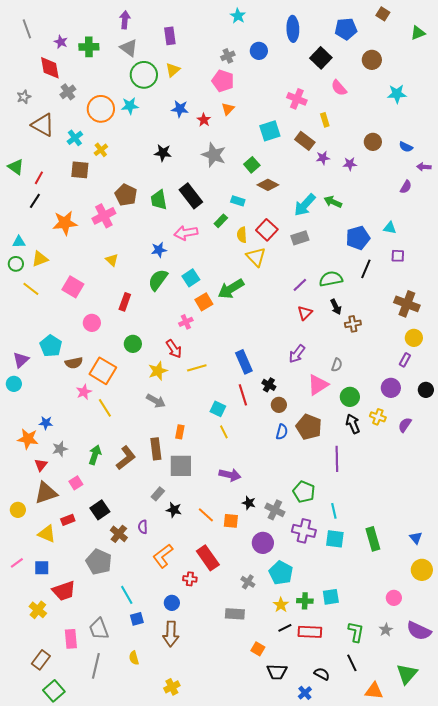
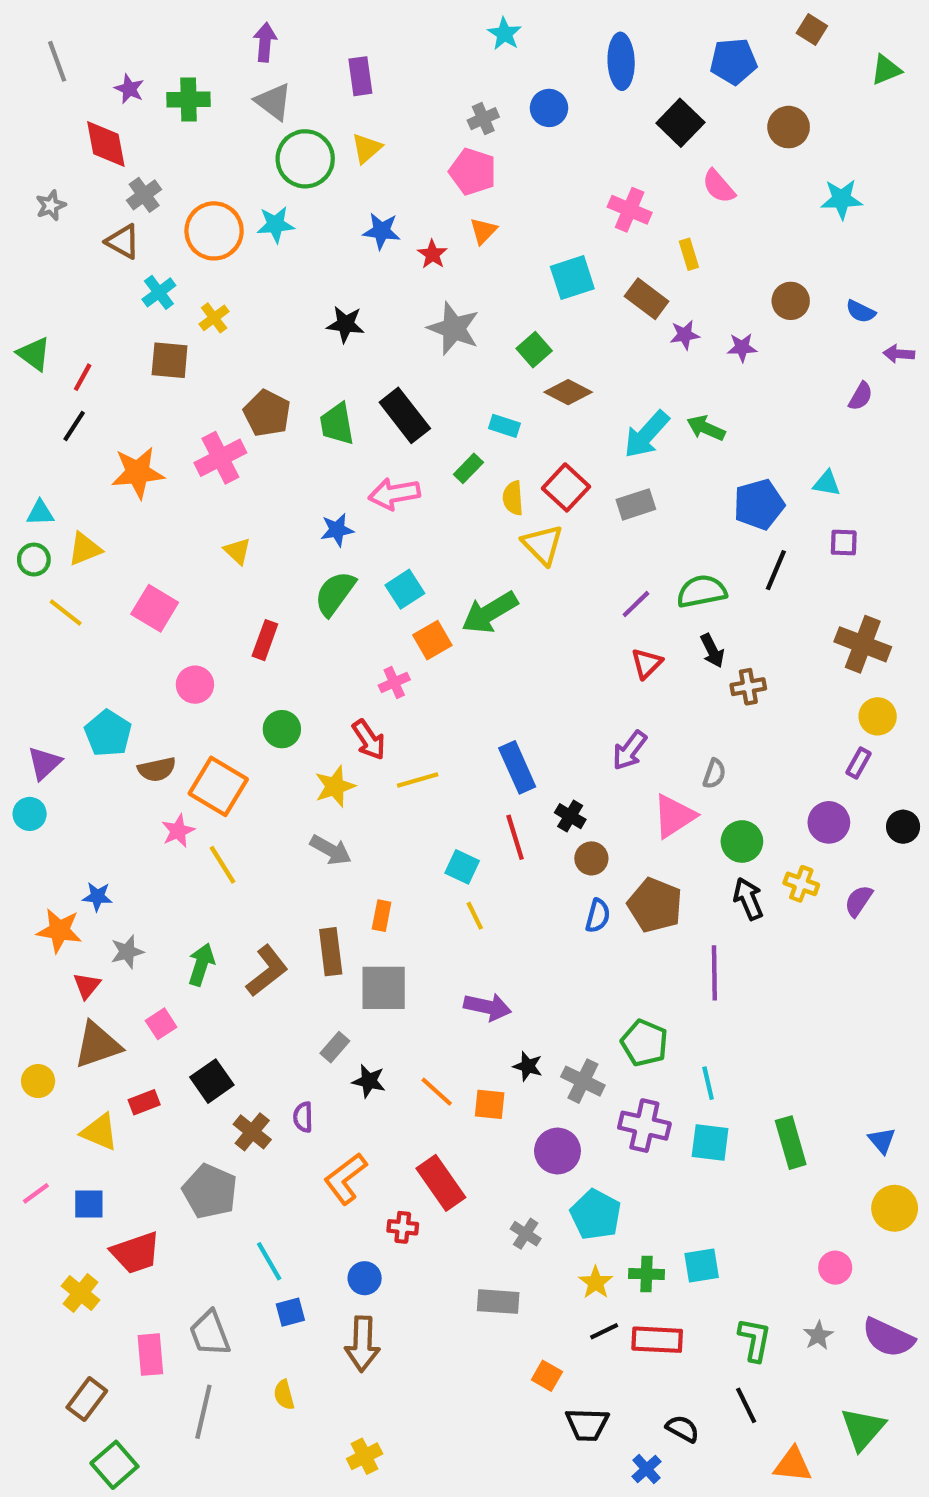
brown triangle: (43, 125) -> (123, 242), moved, size x0.7

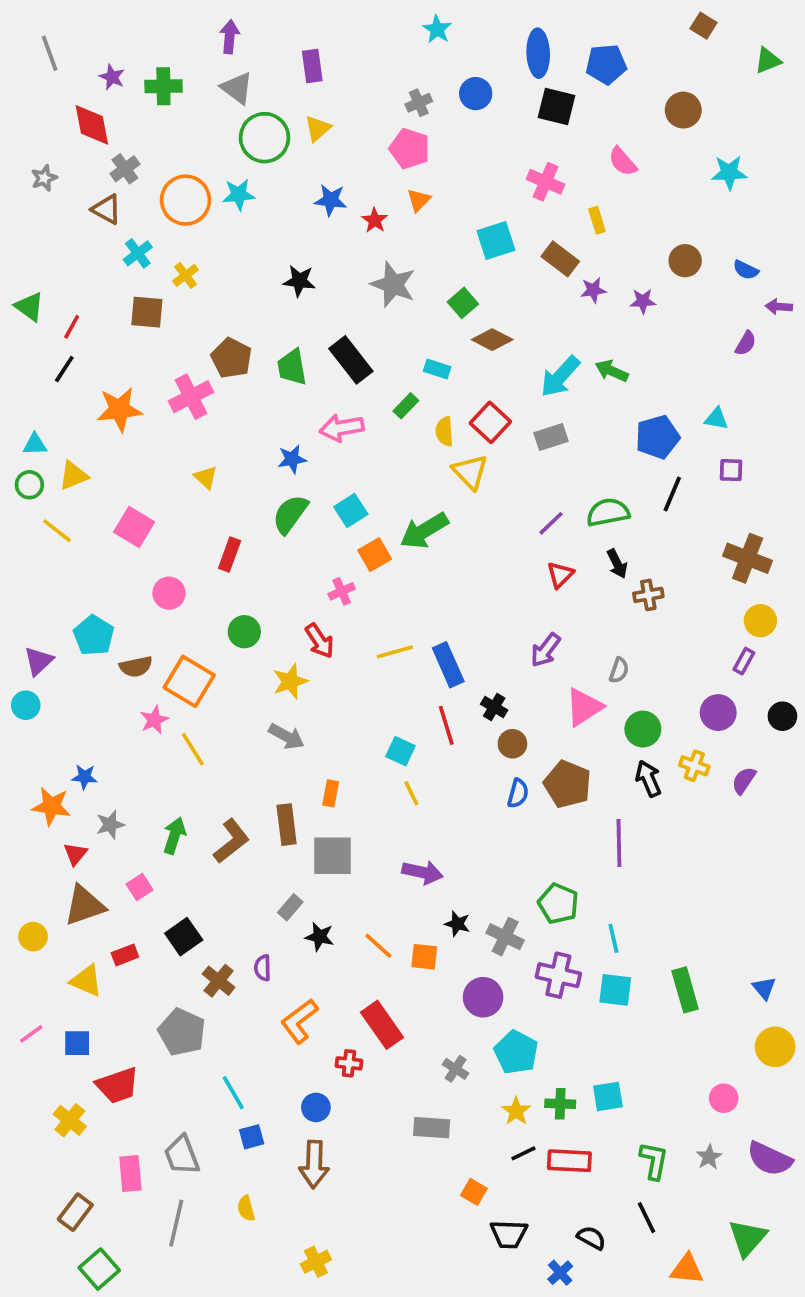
blue pentagon: (733, 61) -> (606, 64), moved
black square: (680, 123) -> (557, 106), moved, turned -30
yellow line: (418, 780) -> (395, 652), moved

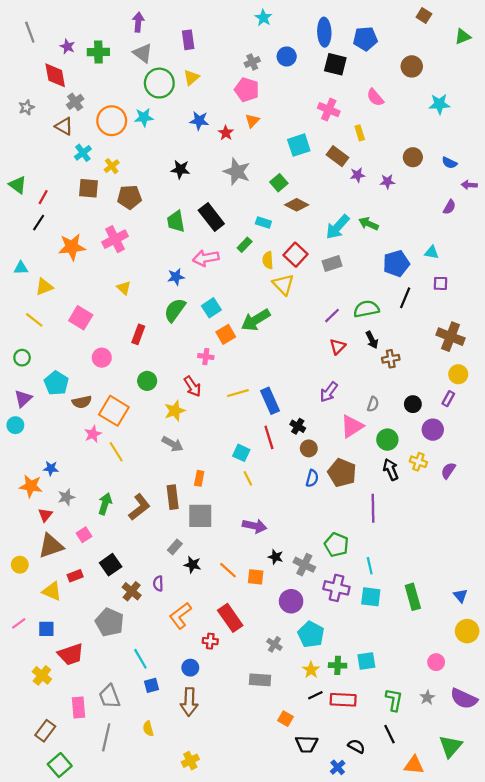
brown pentagon: (231, 358) -> (129, 197), moved, turned -30
green circle: (29, 485) -> (22, 358), moved
pink cross: (342, 591) -> (206, 357), turned 32
black circle: (782, 716) -> (413, 404), moved

